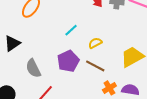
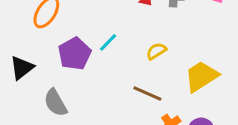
yellow semicircle: (95, 43) -> (156, 51), moved
purple pentagon: (68, 61) -> (75, 54), moved

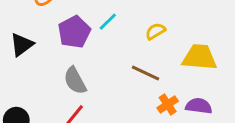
yellow trapezoid: (201, 76) -> (199, 57), turned 36
gray semicircle: (55, 103) -> (75, 81), moved

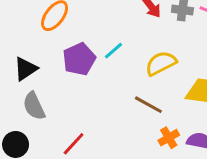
yellow semicircle: (155, 31) -> (161, 63), size x1.5
gray semicircle: (75, 81) -> (34, 106), moved

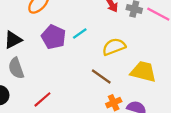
purple pentagon: (79, 59) -> (54, 37), turned -30

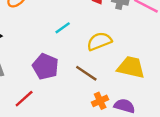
purple pentagon: (54, 37) -> (45, 66), moved

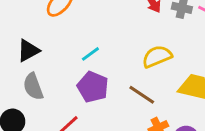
cyan line: (63, 28) -> (90, 54), moved

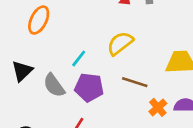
yellow semicircle: (157, 56) -> (120, 43), moved
gray semicircle: (33, 87) -> (54, 85), moved

